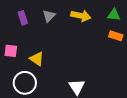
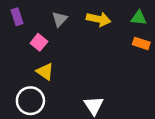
purple rectangle: (23, 18) -> (17, 17), moved
pink square: (11, 51) -> (39, 42), moved, turned 32

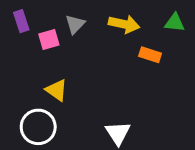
pink square: (39, 42) -> (49, 39), moved, turned 35
orange rectangle: (141, 43) -> (150, 55), moved

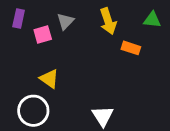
purple rectangle: (21, 21) -> (19, 19), turned 30
yellow arrow: (124, 24) -> (108, 21), turned 60

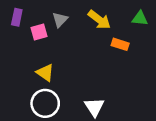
yellow arrow: (108, 21) -> (99, 20), turned -35
white circle: (33, 111) -> (45, 103), moved

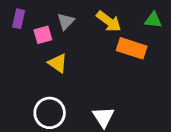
orange rectangle: (120, 44) -> (132, 48), size x1.5
yellow triangle: (45, 73) -> (58, 63), moved

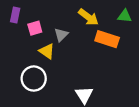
gray triangle: (66, 21) -> (61, 35), moved
white circle: (50, 113) -> (34, 79), moved

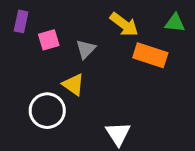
yellow triangle: (47, 51) -> (73, 84), moved

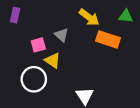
pink square: (49, 40) -> (38, 45), moved
gray triangle: (86, 49) -> (61, 35), turned -32

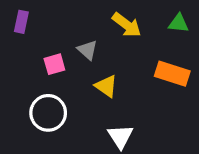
orange rectangle: (108, 39) -> (172, 74), moved
yellow triangle: (53, 60) -> (106, 86), moved

